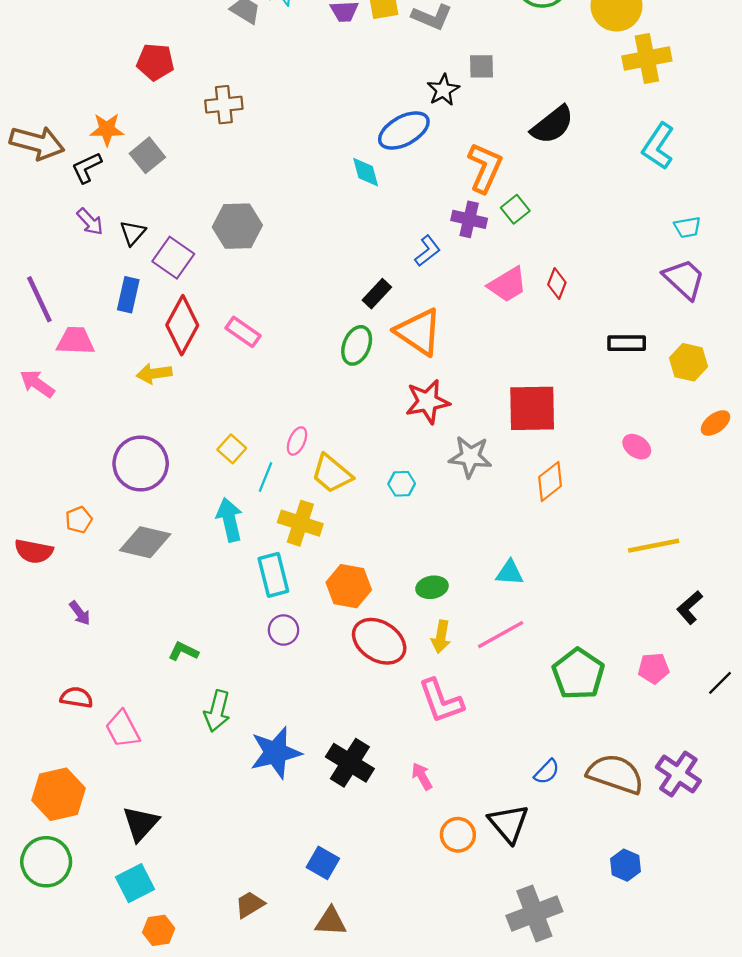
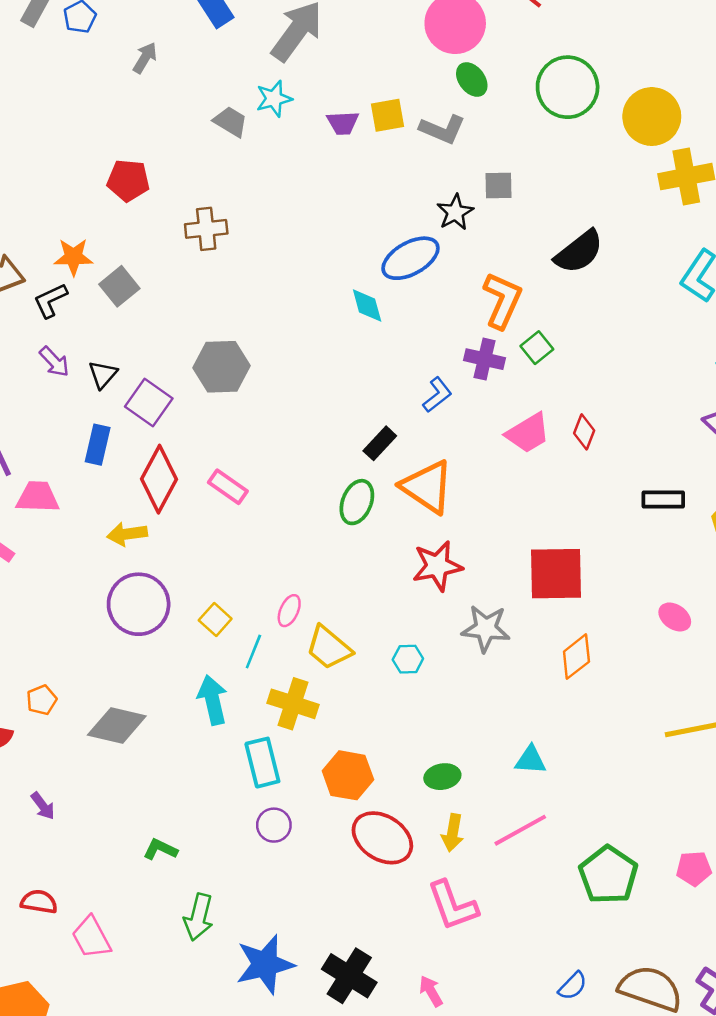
purple circle: (141, 464) -> (139, 604), moved

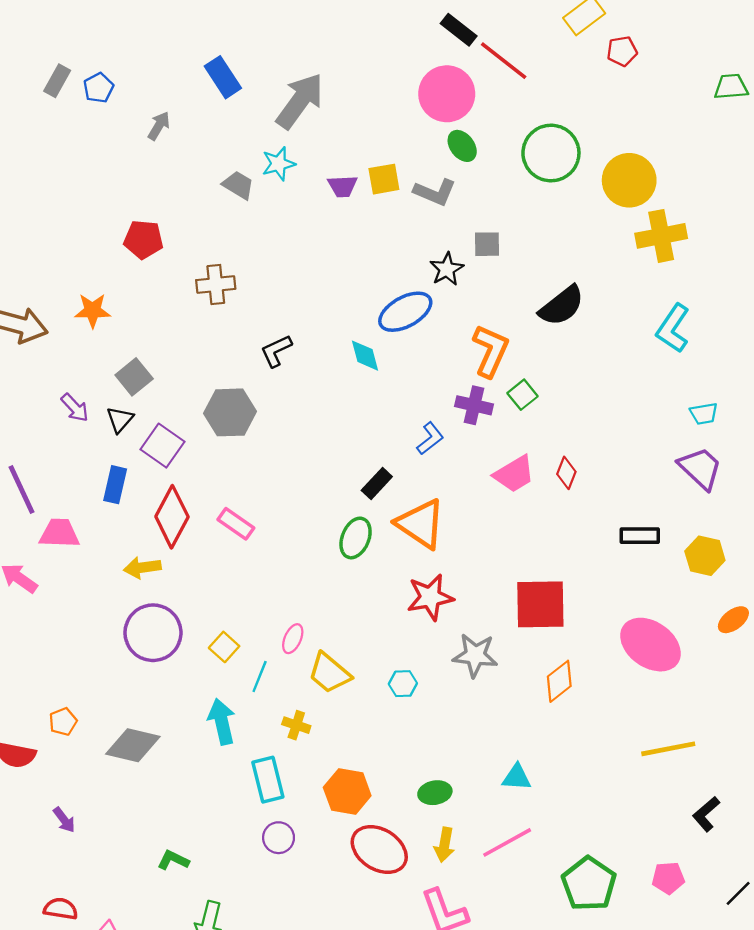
gray square: (119, 286) -> (134, 377), moved
black L-shape: (50, 300) -> (276, 351), moved
pink ellipse: (675, 617) -> (650, 645), size x2.0
yellow cross: (293, 704) -> (296, 725), size x0.6

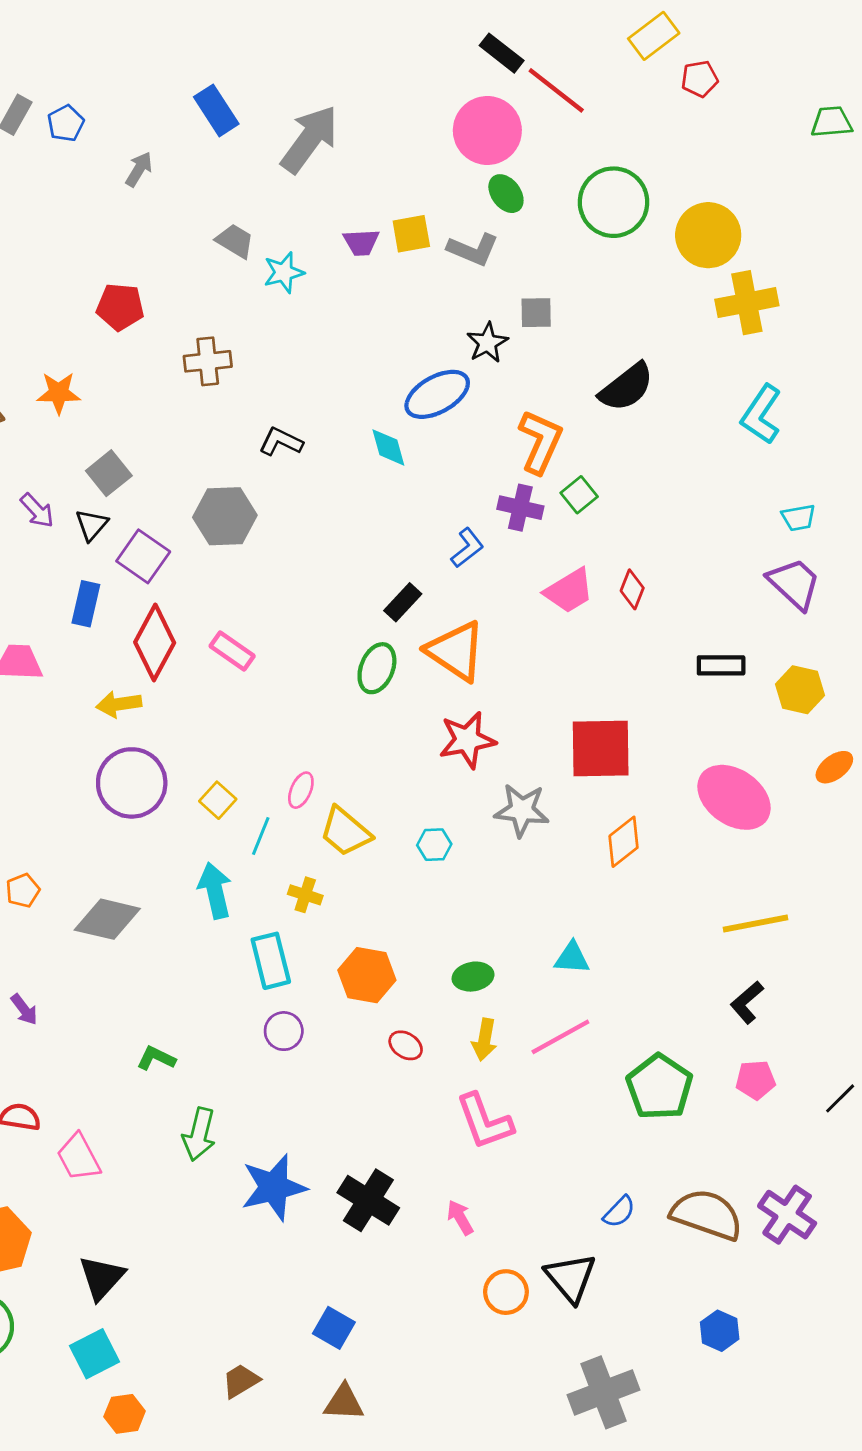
cyan star: (279, 164) -> (284, 272), moved
black L-shape: (276, 351) -> (281, 442), turned 51
black L-shape: (706, 814) -> (747, 1002), moved
red ellipse: (379, 850) -> (406, 1045), size x0.5

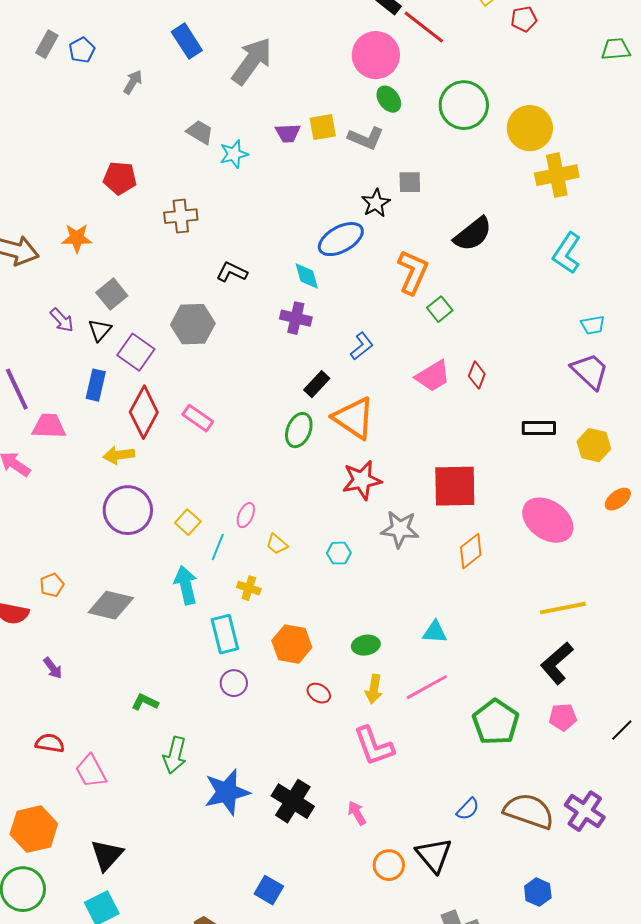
purple cross: (520, 508) -> (296, 318), moved
yellow trapezoid: (345, 832) -> (277, 544), size x0.6
black L-shape: (747, 1002) -> (557, 663), size x1.4

